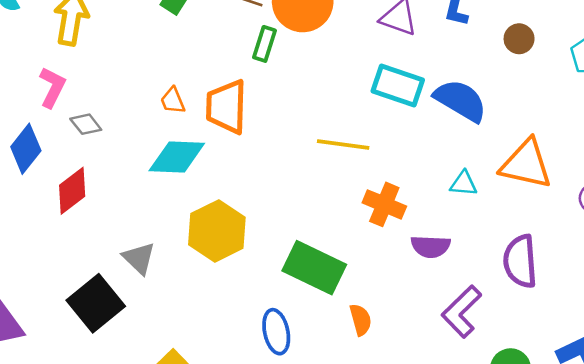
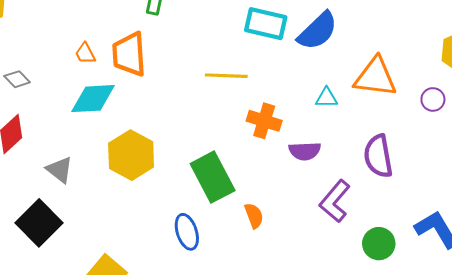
blue semicircle: (461, 100) -> (318, 31), turned 111
gray triangle: (139, 258) -> (60, 170), moved
green rectangle: (314, 268) -> (213, 177), turned 42

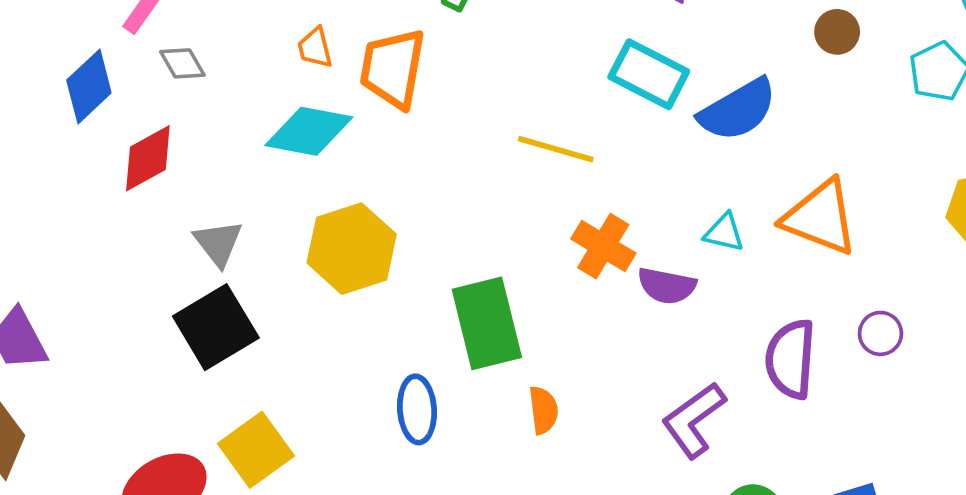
purple circle: (433, 99) -> (880, 333), moved
purple semicircle: (305, 151) -> (667, 286), moved
black square: (39, 223) -> (216, 327), moved

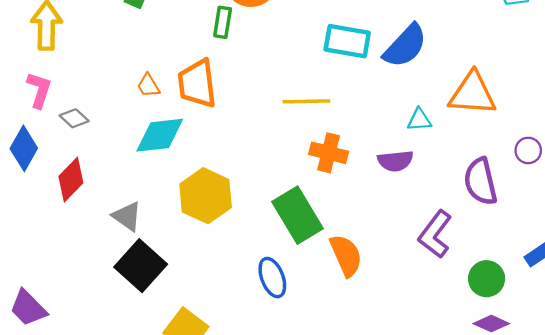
orange cross: (603, 246) -> (329, 153), moved
orange semicircle: (543, 410) -> (346, 255), size x1.5

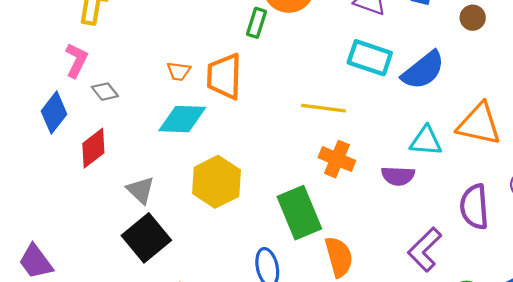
orange trapezoid: (148, 85) -> (179, 71), turned -60
cyan triangle: (419, 120) -> (426, 141), size x1.4

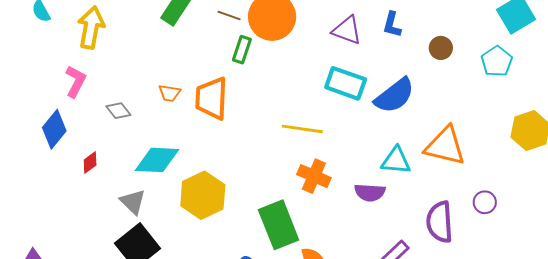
gray diamond: (105, 92) -> (118, 111), moved
cyan diamond: (182, 119) -> (157, 160), moved
red diamond: (93, 148) -> (90, 163), size x0.6

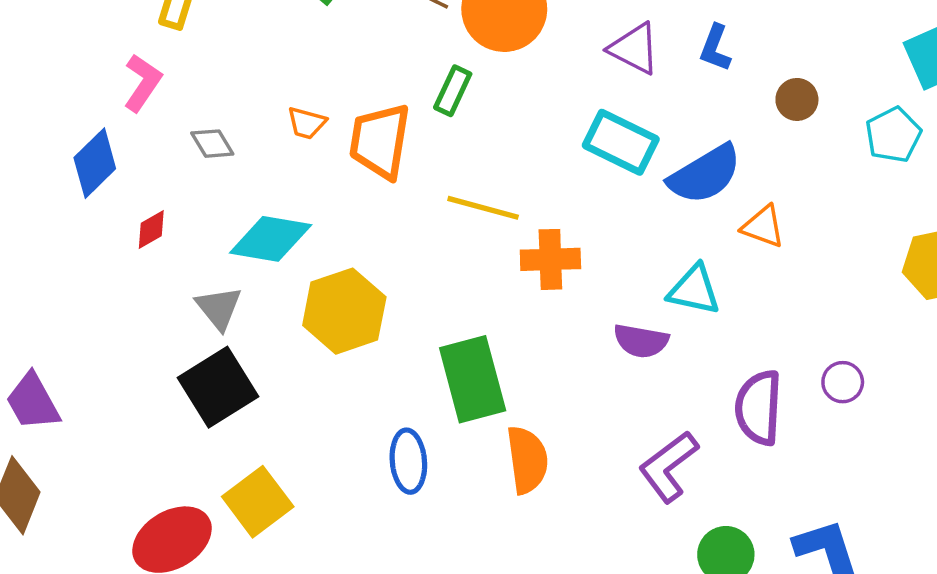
green rectangle: (242, 50) -> (453, 91), moved
yellow line: (302, 129) -> (483, 208), moved
orange triangle: (445, 146) -> (763, 227), moved, size x0.6
orange cross: (314, 176) -> (550, 259), moved, turned -32

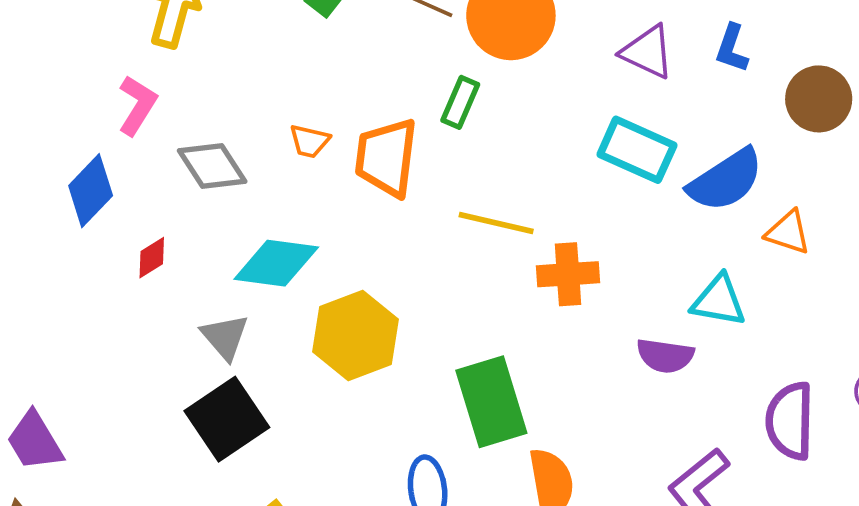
brown circle: (797, 99) -> (819, 99), size x1.5
gray diamond: (212, 144) -> (212, 166), size x1.5

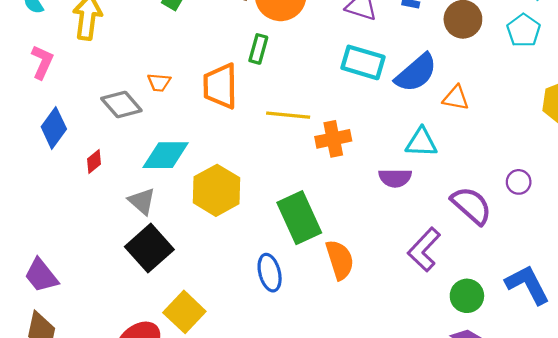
pink L-shape: (137, 105) -> (42, 62), moved
orange trapezoid: (309, 141) -> (159, 82), moved
purple semicircle: (790, 421) -> (471, 206), turned 138

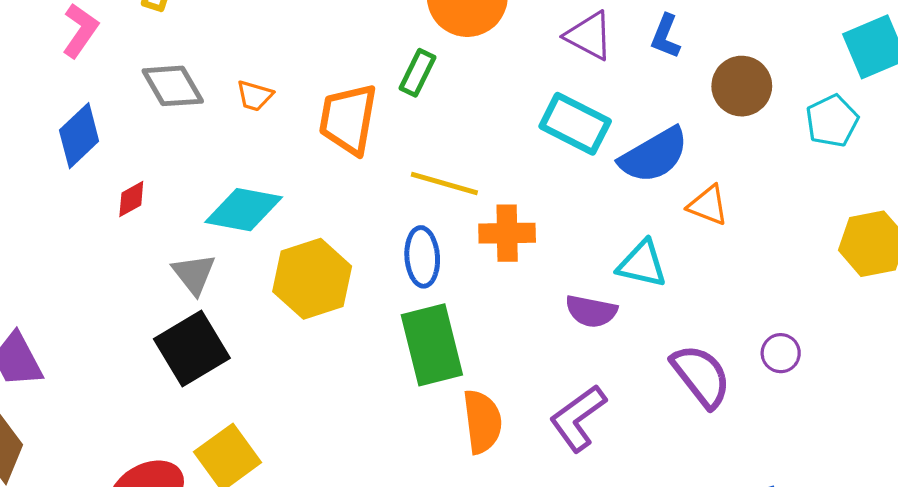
gray diamond: (121, 104) -> (173, 86), moved
purple L-shape: (424, 250) -> (578, 418), moved
blue ellipse: (270, 273) -> (422, 257), moved

